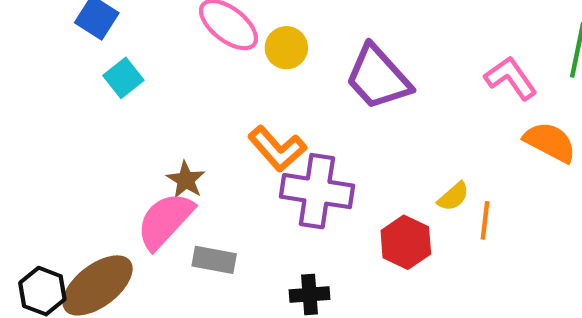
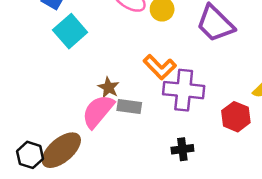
cyan square: (123, 78) -> (70, 31), size x1.5
gray rectangle: (214, 260) -> (129, 106), moved

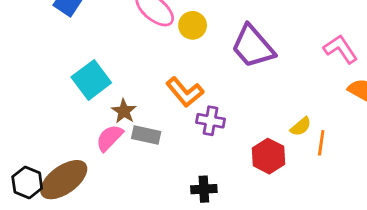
cyan square: (70, 31) -> (91, 80), moved
purple cross: (184, 90) -> (211, 121), size x0.6
pink semicircle: (98, 111) -> (109, 138), size x0.7

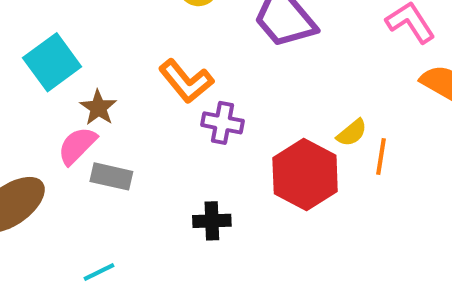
gray rectangle: (146, 135) -> (111, 176), moved
red hexagon: (268, 156) -> (305, 175), size x1.4

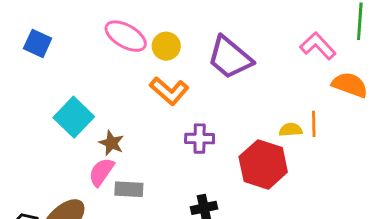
orange L-shape: (186, 81) -> (169, 91), moved
yellow semicircle: (352, 133) -> (291, 130), turned -135
orange line: (381, 156) -> (314, 124), moved

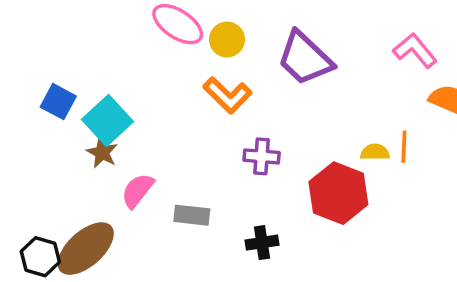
blue square: (38, 43) -> (58, 102), moved
brown star: (111, 143) -> (102, 153), moved
gray rectangle: (129, 189) -> (192, 215), moved

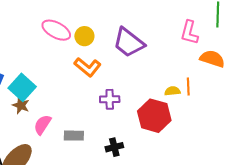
pink L-shape: (415, 50) -> (189, 32), turned -120

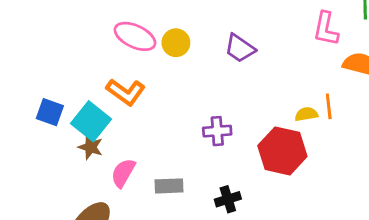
purple trapezoid: (129, 43) -> (240, 48), size x0.7
orange L-shape: (88, 67) -> (126, 92), moved

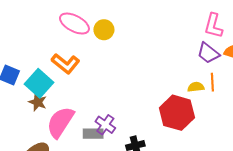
purple trapezoid: (240, 48) -> (208, 53), moved
purple cross: (217, 131) -> (105, 125), moved, turned 36
pink semicircle: (123, 173) -> (60, 122), size x1.5

